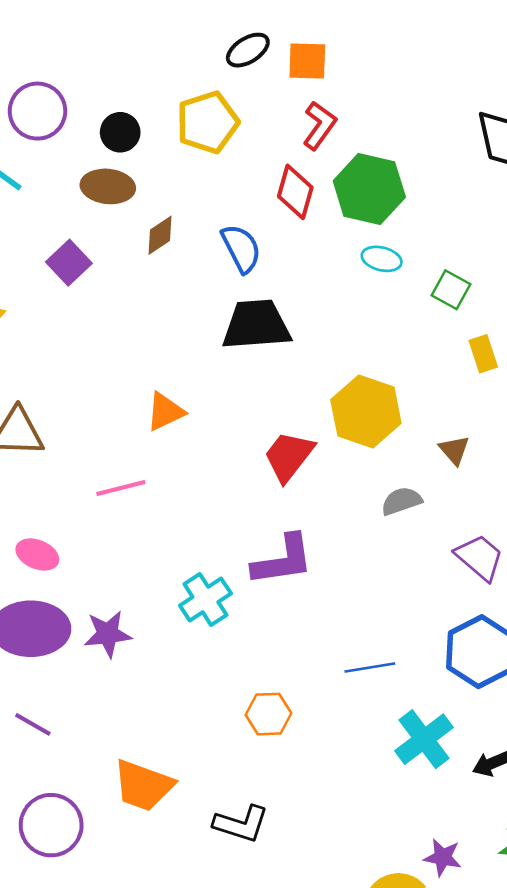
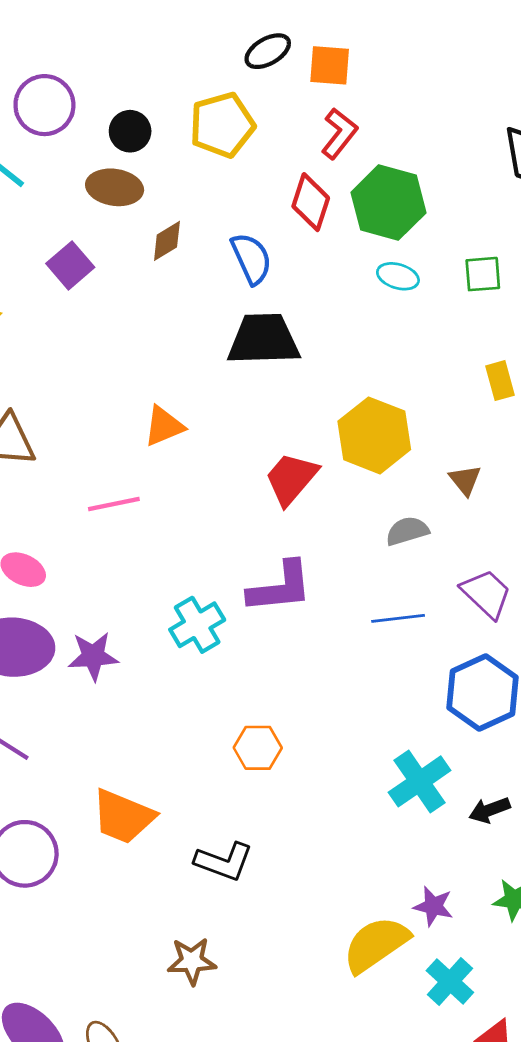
green square: (451, 290) -> (483, 274), moved, turned -36
blue line: (370, 667) -> (398, 618), moved

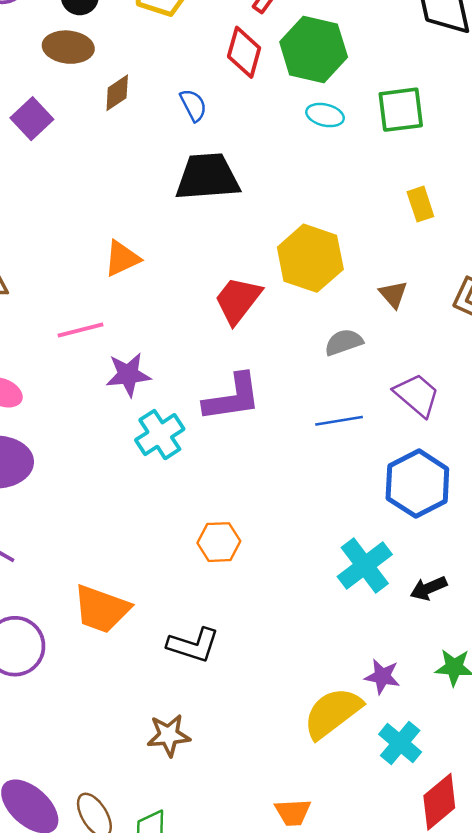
blue semicircle: (251, 259) -> (193, 105), size x0.7
green square: (483, 274) -> (401, 110), size x1.4
purple star: (93, 656) -> (128, 375), moved

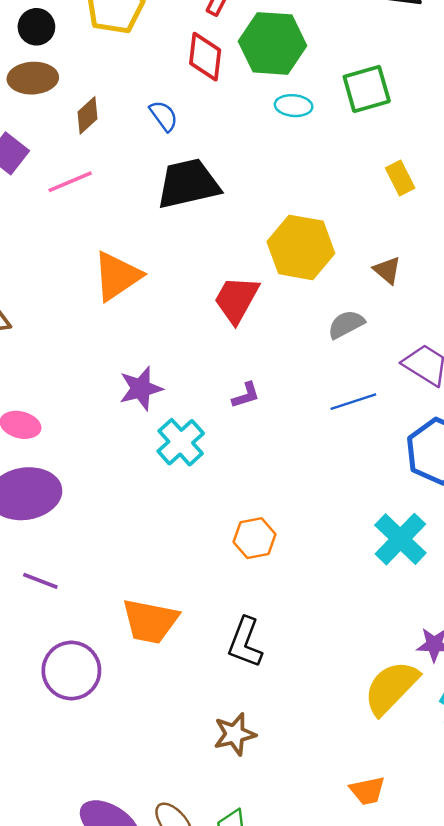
orange triangle: (122, 258) -> (117, 276), size x1.4
pink line: (80, 330) -> (70, 182), moved
purple L-shape: (232, 398) -> (246, 395), size x0.5
black L-shape: (193, 645) -> (245, 642), turned 102

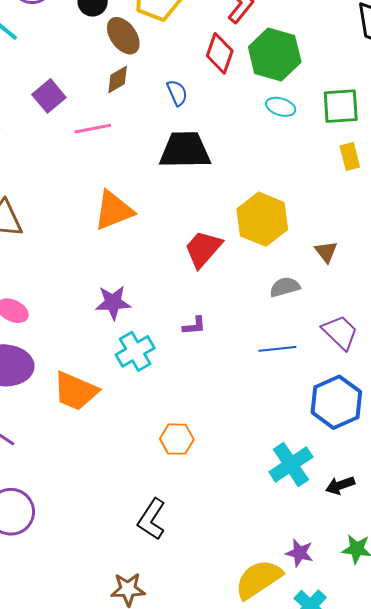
brown ellipse: (33, 78) -> (123, 36), moved, turned 45
yellow rectangle: (400, 178) -> (350, 156), moved
orange trapezoid: (150, 621) -> (76, 391), moved

